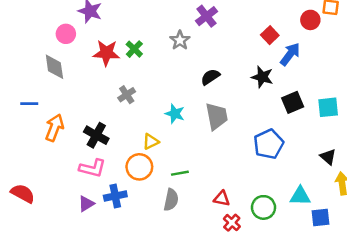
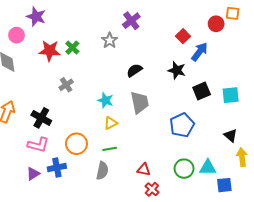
yellow triangle: (151, 142) -> (111, 123), moved
green circle: (263, 207) -> (184, 169), moved

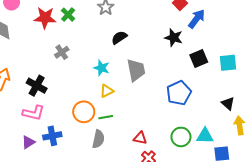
black semicircle: (134, 70) -> (119, 38), moved
orange circle: (76, 144) -> (84, 112), moved

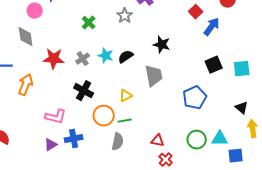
red star: (45, 18) -> (54, 59), moved
black semicircle: (119, 38) -> (126, 57), moved
black star: (174, 38) -> (162, 45), moved
cyan star: (101, 68) -> (106, 56), moved
black cross: (37, 86) -> (84, 91), moved

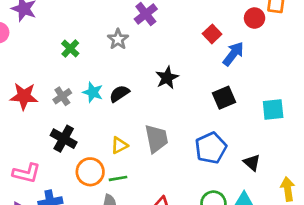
black star: (162, 45) -> (167, 78), turned 30
black square: (214, 65) -> (224, 98), moved
gray trapezoid: (154, 76) -> (156, 139), moved
black triangle: (242, 108) -> (252, 163), moved

